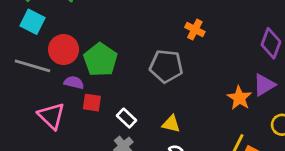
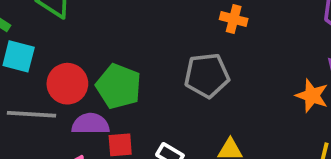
purple semicircle: (74, 83) -> (91, 124), size x1.4

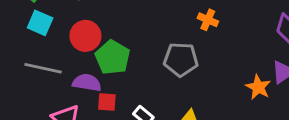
red circle: (67, 84) -> (85, 36), moved

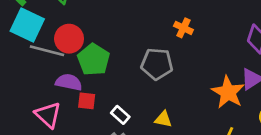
cyan square: (40, 23) -> (27, 25), size x1.4
gray line: (43, 68) -> (47, 51), moved
orange star: (258, 87) -> (228, 92), size x1.4

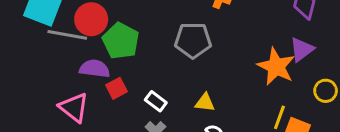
red square: (87, 101) -> (117, 88), turned -30

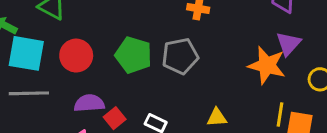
gray line: (67, 35) -> (29, 93), moved
green pentagon: (121, 41) -> (133, 55), moved
yellow triangle: (205, 102) -> (217, 117), moved

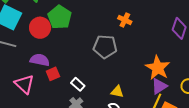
purple triangle: (288, 44) -> (159, 86), moved
green pentagon: (133, 55) -> (60, 17), moved

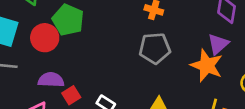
gray pentagon: (105, 47) -> (155, 48), moved
purple triangle: (159, 86) -> (218, 44), moved

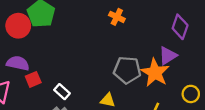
gray pentagon: (155, 48) -> (127, 70), moved

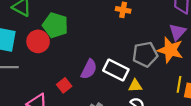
purple semicircle: (18, 63) -> (89, 69), moved, turned 120
white rectangle: (62, 92) -> (116, 70), moved, size x1.6

